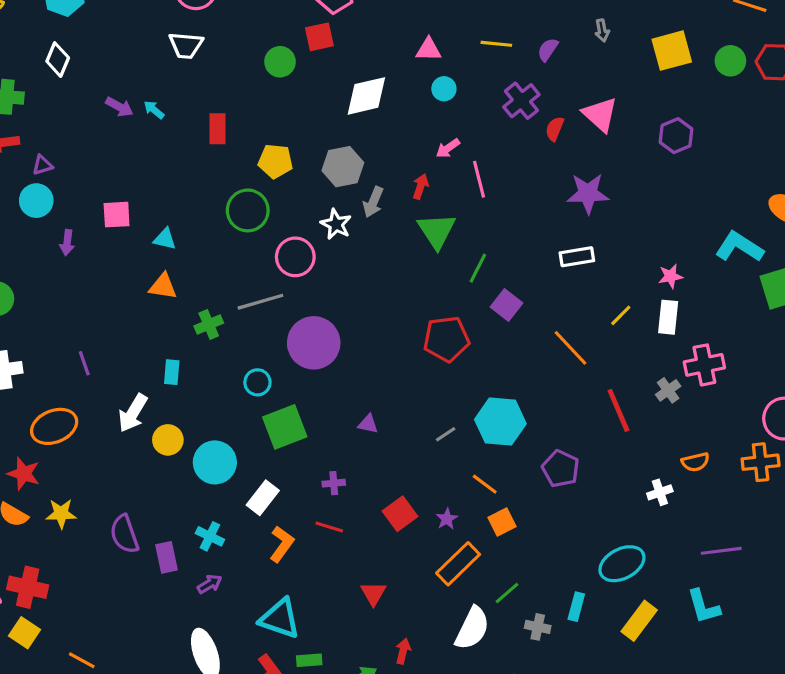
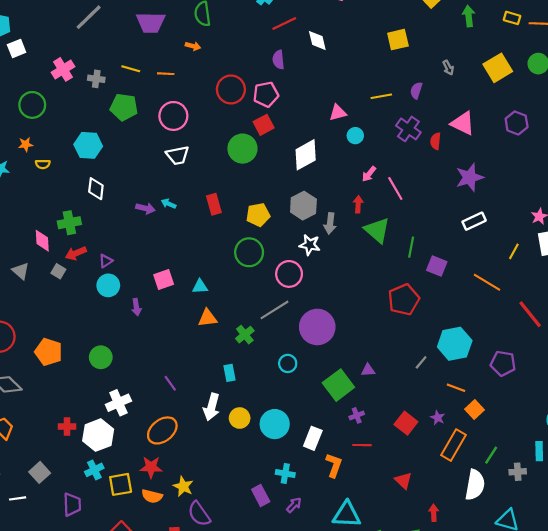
green circle: (280, 62) -> (242, 149), size x1.4
green square: (285, 427) -> (338, 385), moved
yellow star: (61, 514) -> (183, 486), turned -30
purple semicircle: (124, 534) -> (199, 514), moved

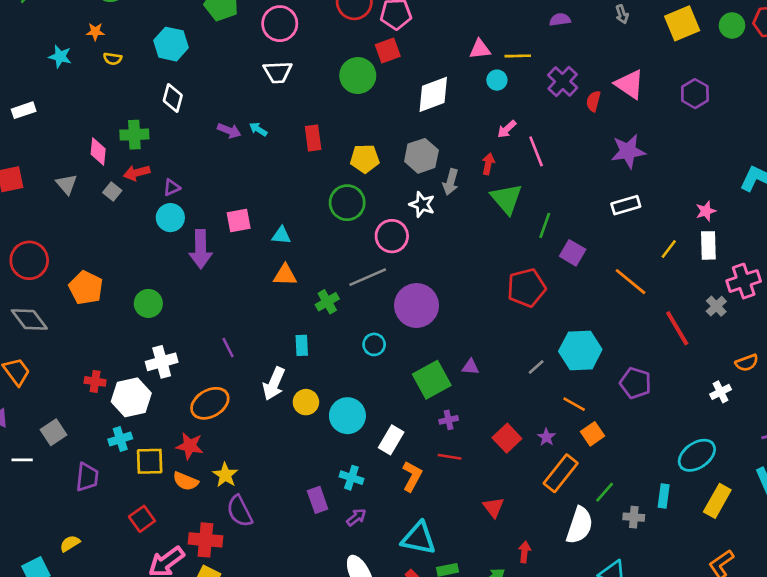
purple semicircle: (416, 90) -> (560, 20), moved, turned 56
yellow line: (381, 96) -> (518, 56), moved
purple arrow: (136, 307) -> (201, 249), size x1.8

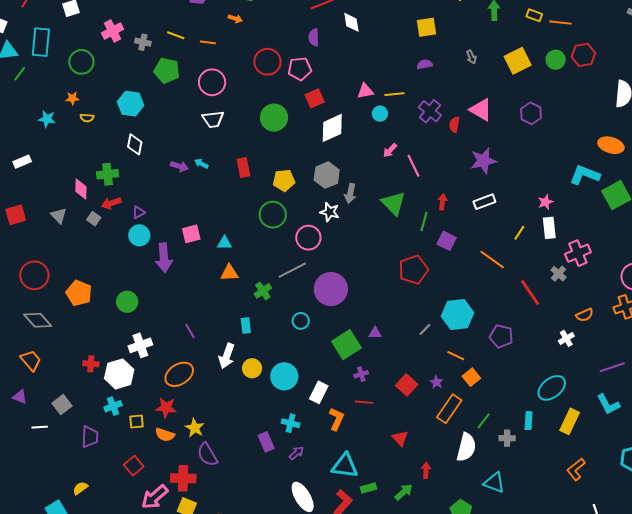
red square: (388, 50) -> (315, 98), moved
red arrow: (488, 164) -> (442, 202), moved
yellow square: (150, 461) -> (136, 422), size x0.7

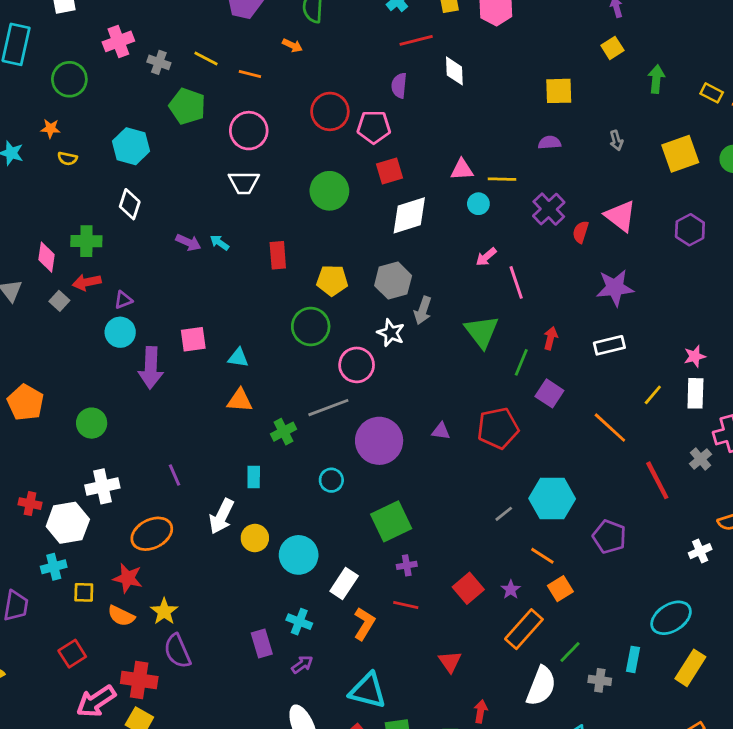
purple triangle: (375, 333) -> (441, 431), moved

